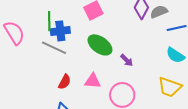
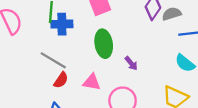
green ellipse: (100, 45) -> (104, 44), turned 40
gray line: (54, 48) -> (53, 60), moved

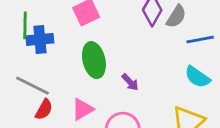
gray semicircle: (172, 14) -> (176, 16), turned 144
pink triangle: (92, 82) -> (83, 109), turned -36

